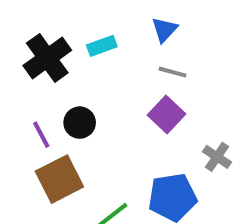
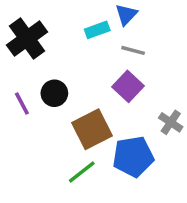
cyan rectangle: (102, 46) -> (97, 30), moved
brown square: (59, 179) -> (92, 129), moved

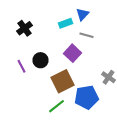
black cross: (27, 38) -> (24, 28), size x0.7
purple square: (128, 86) -> (72, 53), moved

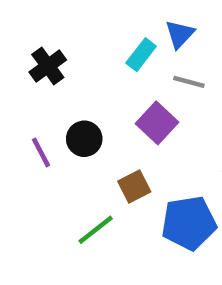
cyan rectangle: (66, 23) -> (141, 55), turned -32
brown square: (62, 81) -> (134, 187), size x0.6
green line: (56, 106) -> (96, 230), moved

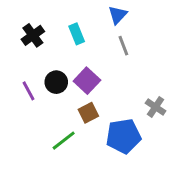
cyan rectangle: (141, 55) -> (77, 34), moved, turned -60
gray line: (189, 82) -> (123, 46), turned 54
purple square: (157, 123) -> (87, 81), moved

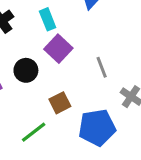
gray line: (123, 46) -> (102, 67), moved
purple square: (87, 81) -> (58, 49), moved

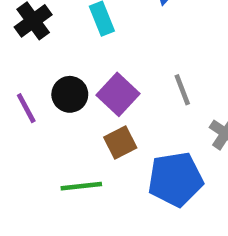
purple square: (58, 49) -> (118, 94), moved
green line: (34, 132) -> (81, 186), turned 32

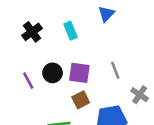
purple square: (118, 94) -> (79, 73), turned -35

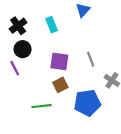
black circle: (53, 73) -> (23, 49), moved

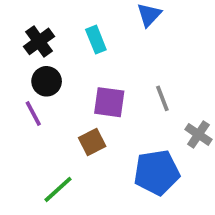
brown square: (60, 85) -> (92, 142), moved
green line: (42, 106) -> (58, 189), moved, turned -36

